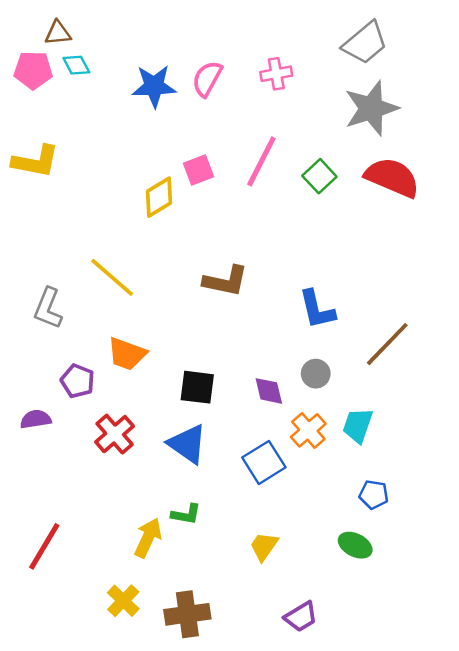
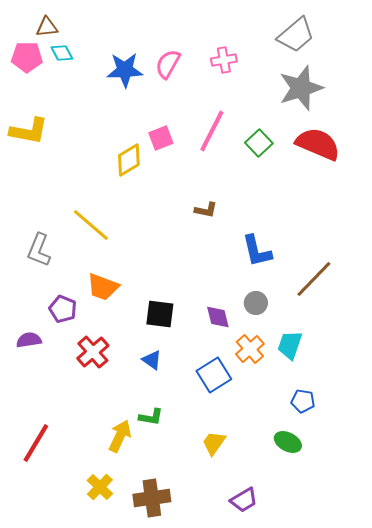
brown L-shape: (226, 281) -> (206, 210), moved, size x0.6
blue triangle: (187, 444) -> (152, 360), size x0.6

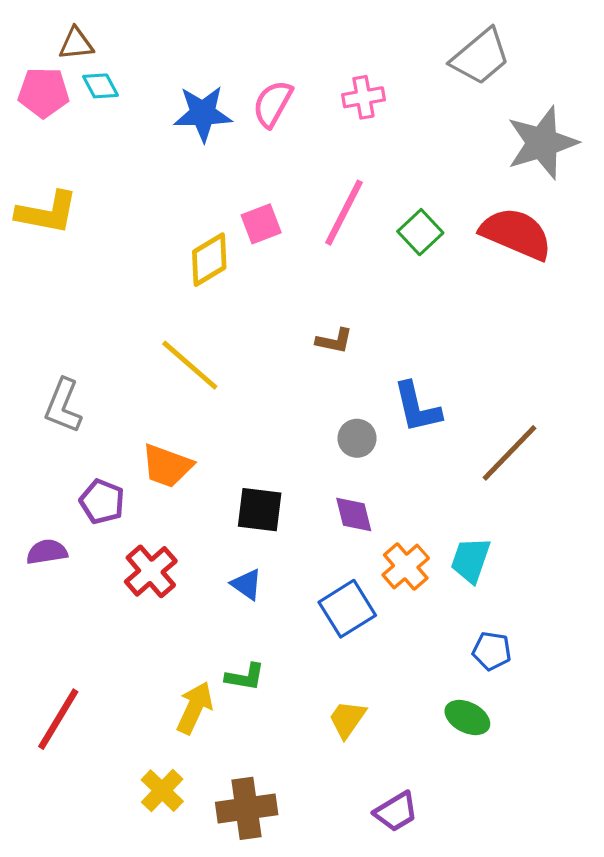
gray star: (301, 88) -> (542, 143), moved
yellow line: (91, 225) -> (190, 365), moved
gray circle: (256, 303) -> (357, 438), moved

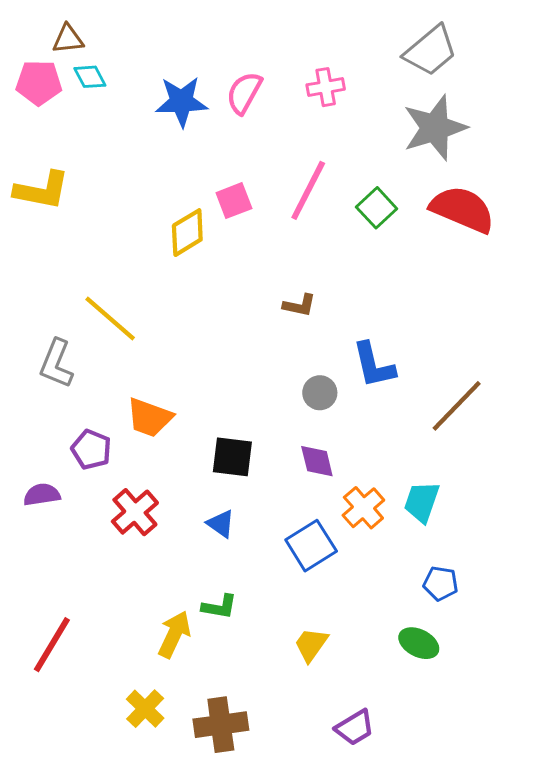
gray star: (542, 143) -> (435, 128), moved
yellow line: (190, 365) -> (110, 318), moved

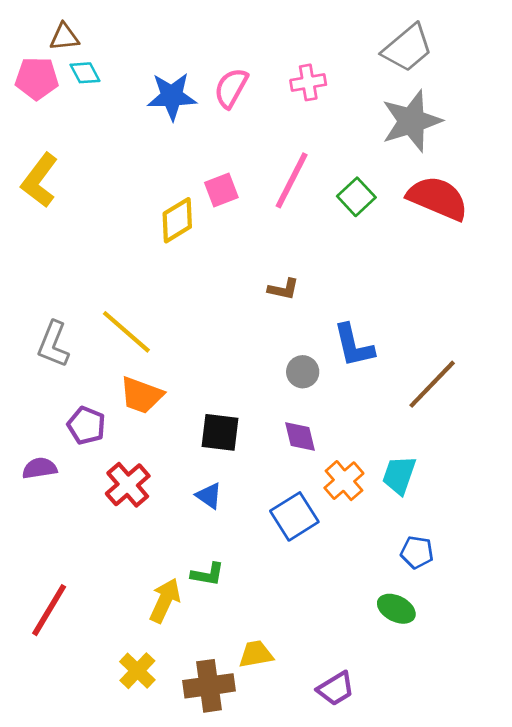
yellow L-shape: (42, 190) -> (40, 180), turned 116
yellow line: (110, 318) -> (126, 332), moved
yellow trapezoid: (311, 645) -> (256, 654), moved, turned 45

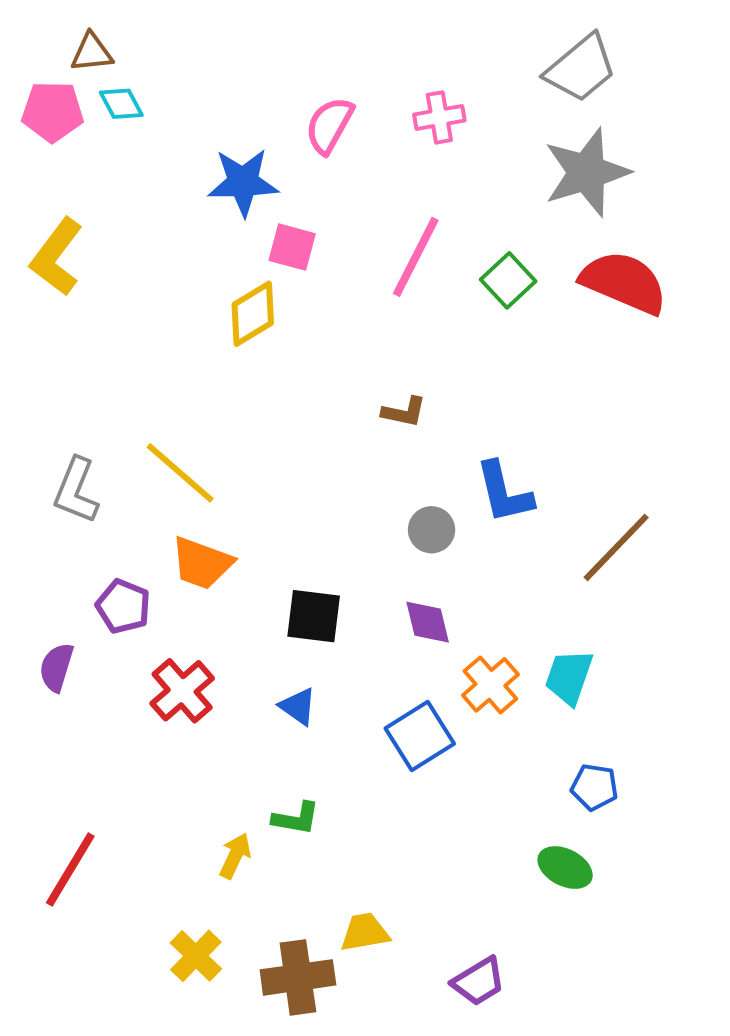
blue star: (172, 96) -> (243, 182), moved
pink square: (221, 190) -> (292, 247), moved, turned 36
purple semicircle: (40, 468) -> (56, 667), turned -64
yellow arrow: (165, 600) -> (235, 856), size x0.7

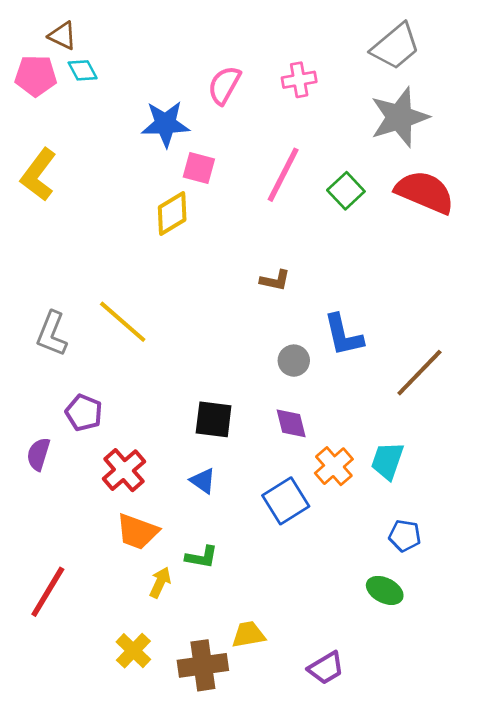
brown triangle: (92, 53) -> (62, 36), turned 32
orange trapezoid: (202, 563) -> (137, 532), moved

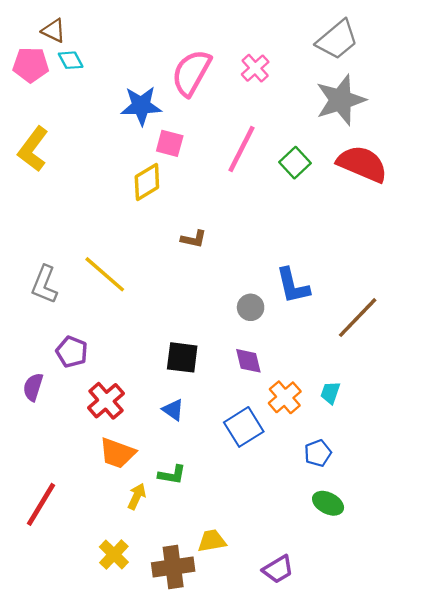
pink cross: (299, 80) -> (255, 68), turned -32
pink semicircle: (224, 85) -> (191, 73), size x1.4
brown L-shape: (275, 280) -> (194, 239), moved
cyan trapezoid: (387, 461) -> (330, 393), size x0.7
blue pentagon: (405, 536) -> (318, 453), moved, turned -30

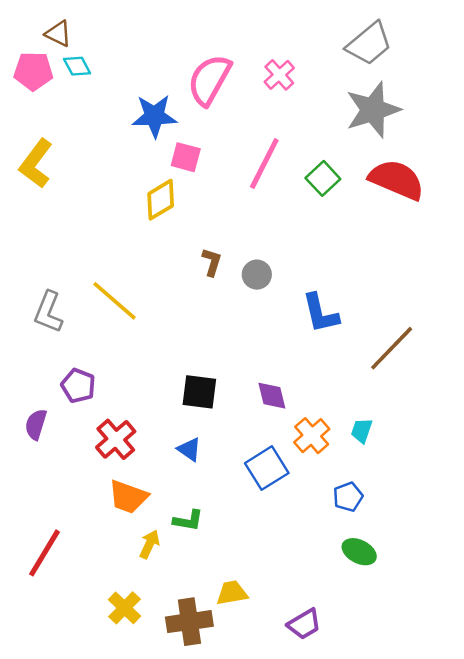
brown L-shape: (194, 239) -> (212, 262), turned -85
gray circle: (251, 307) -> (257, 275), moved

